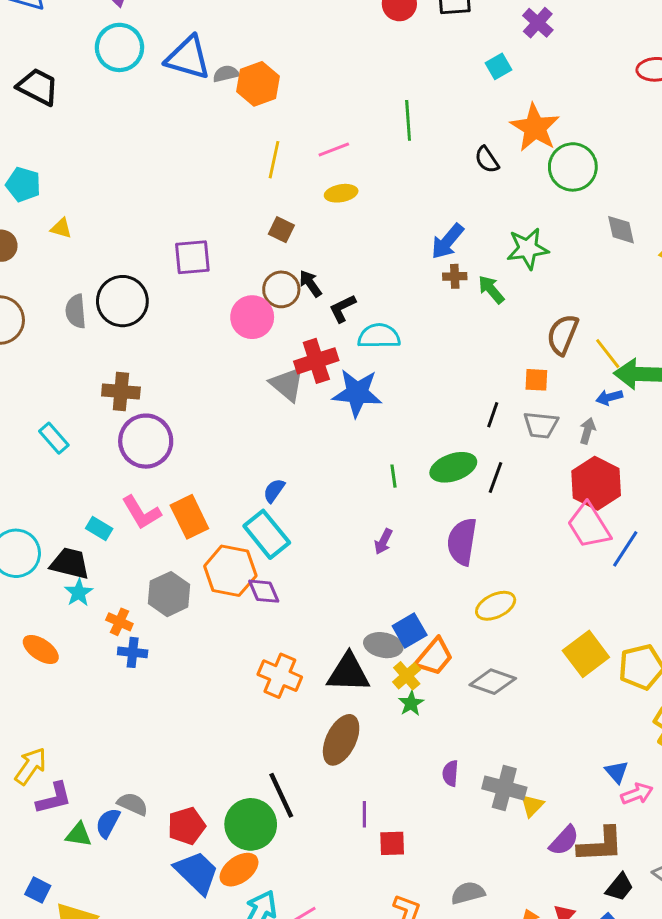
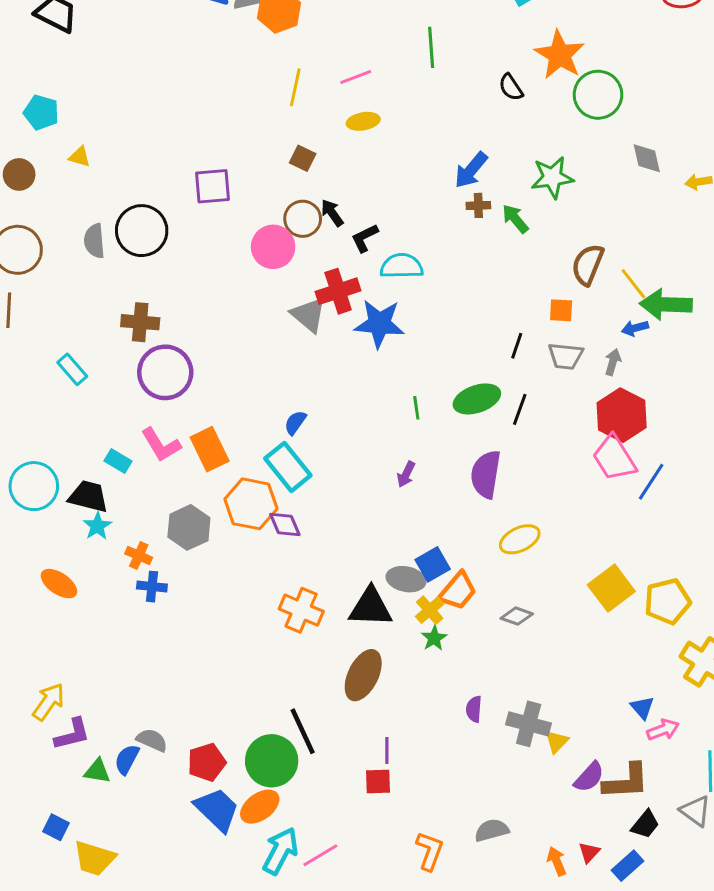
gray diamond: (493, 682) -> (517, 616), size x0.7
red square: (392, 843) -> (378, 781), moved

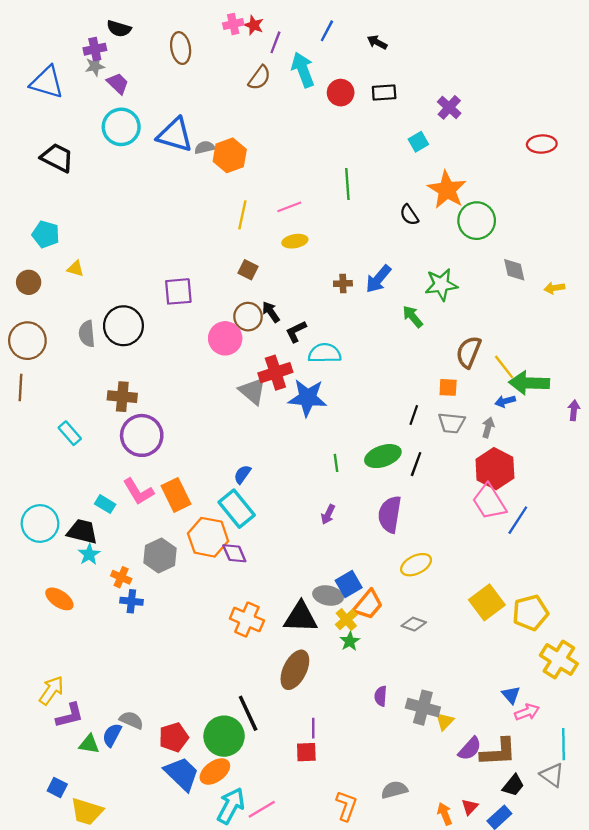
brown cross: (478, 205) -> (343, 283), moved

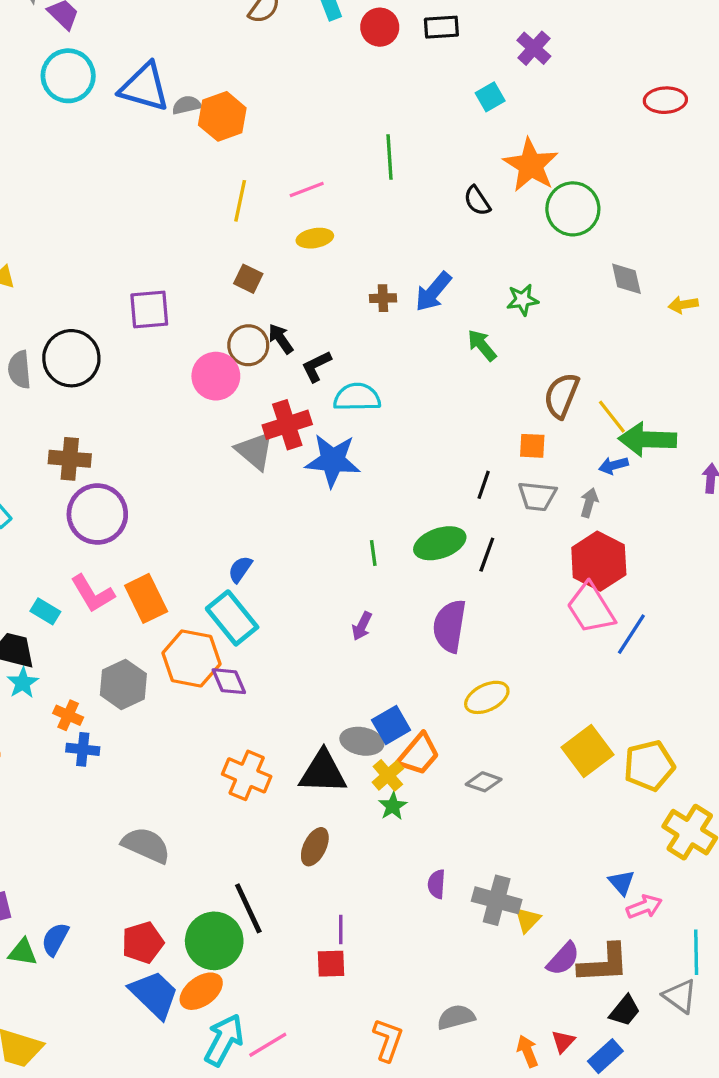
green star: (441, 285) -> (523, 300), size x0.7
brown ellipse: (295, 670) -> (315, 847), size x0.7
gray semicircle: (131, 720) -> (146, 845), moved, size x1.4

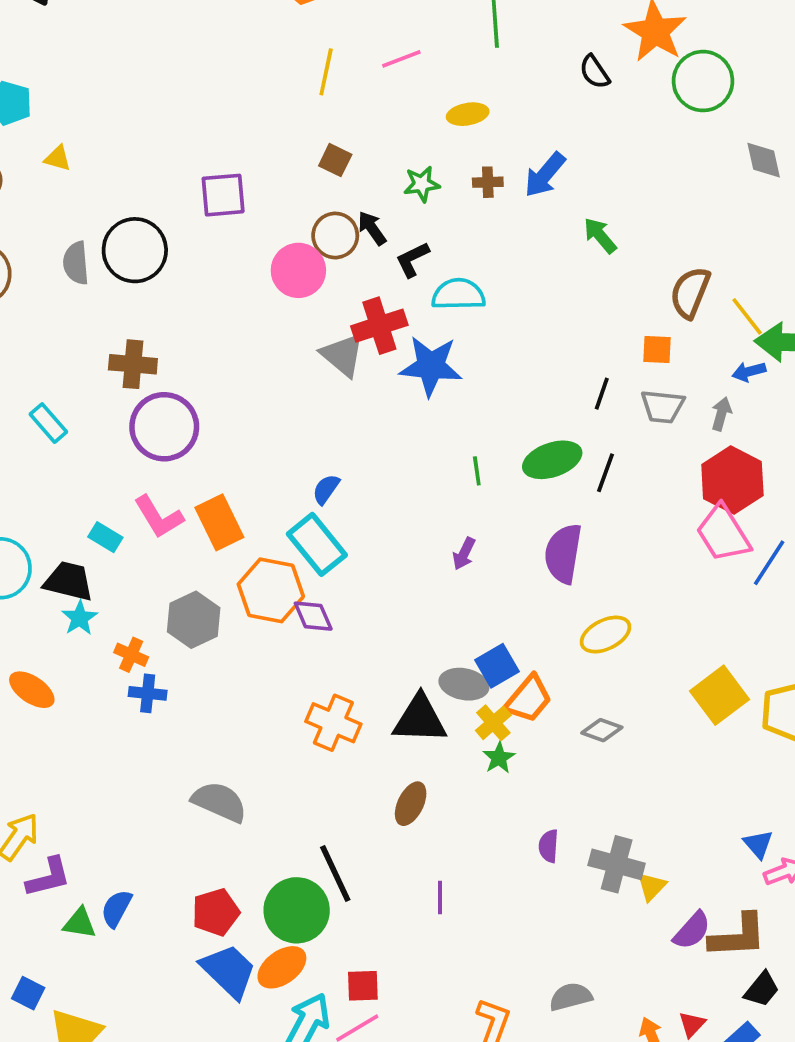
yellow ellipse: (315, 238) -> (468, 114), moved
green star: (523, 300) -> (422, 184), moved
red square: (331, 964) -> (363, 986), moved

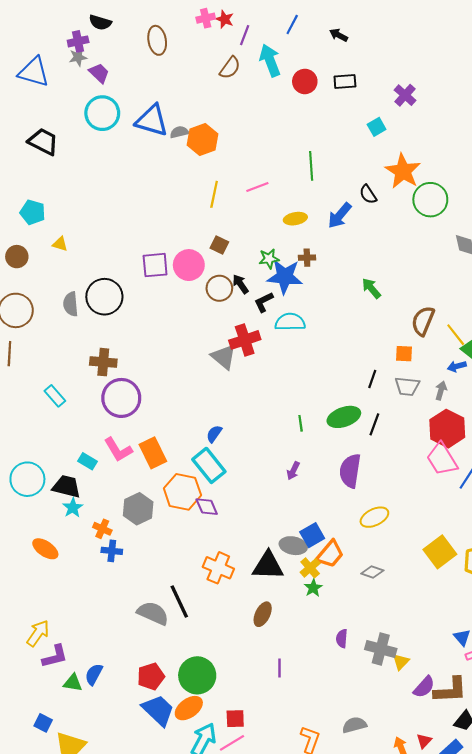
blue arrow: (545, 175) -> (340, 215), moved
pink circle: (298, 270) -> (189, 265), moved
blue star: (431, 366) -> (285, 277), moved
black line: (335, 874) -> (179, 602), moved

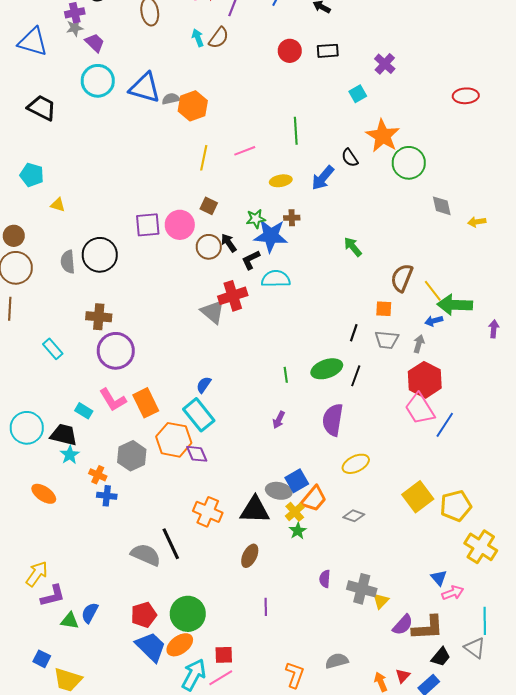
cyan arrow: (270, 60) -> (198, 38), moved, size x0.6
brown circle: (17, 257) -> (14, 236), moved

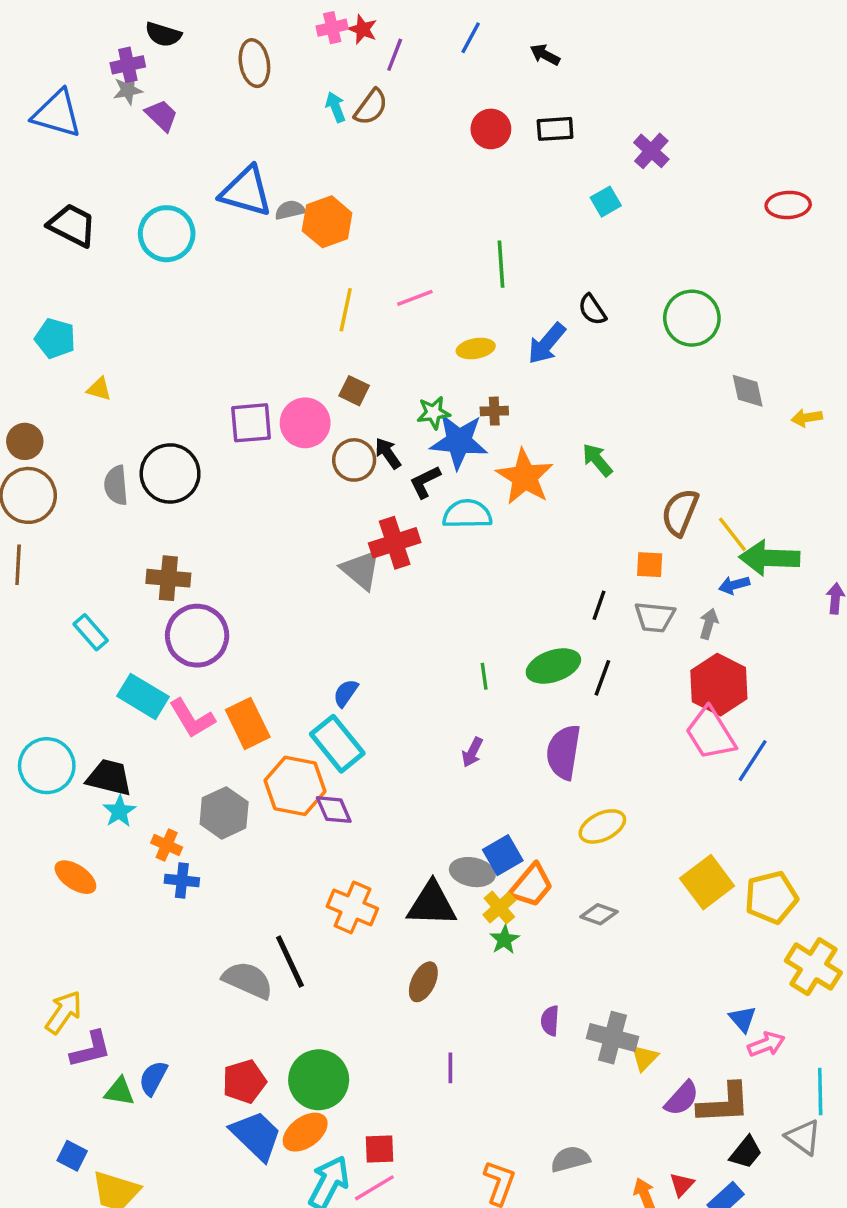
cyan circle: (98, 81) -> (167, 234), moved
orange star: (383, 136) -> (525, 477), moved
cyan rectangle: (84, 411) -> (143, 696), moved, size x1.6

